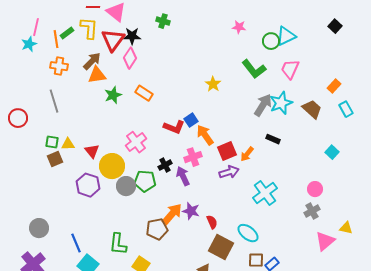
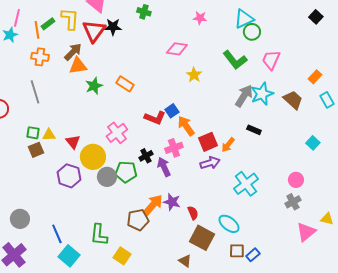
pink star: (239, 27) -> (200, 18), moved
cyan triangle: (286, 36) -> (244, 19), moved
pink diamond: (130, 58) -> (177, 49), moved, turned 65

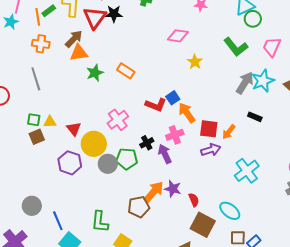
red square: (208, 142) -> (209, 129), turned 30
gray circle: (20, 219) -> (32, 206), moved

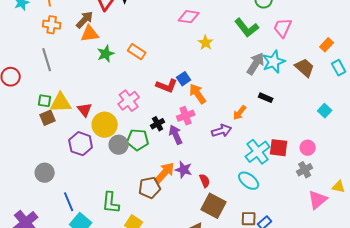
yellow triangle: (50, 122) -> (61, 103), size x1.6
red square: (209, 129) -> (279, 148), moved
gray circle: (32, 206) -> (45, 173), moved
cyan ellipse: (230, 211) -> (249, 181), moved

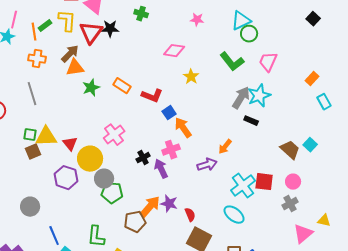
brown trapezoid: (305, 68) -> (290, 150), moved
red L-shape: (167, 86) -> (152, 96), moved
black rectangle: (266, 98) -> (251, 121), moved
green pentagon: (138, 140) -> (112, 193), moved

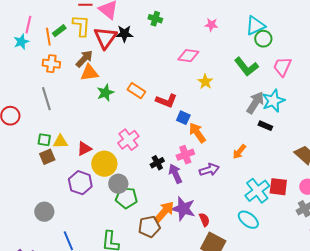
blue square: (169, 113) -> (183, 118), turned -32
yellow triangle: (46, 137) -> (60, 142), size x0.7
red triangle: (70, 144) -> (84, 149), turned 42
purple arrow: (207, 165) -> (209, 170), moved
purple star: (169, 204) -> (183, 209), size x1.4

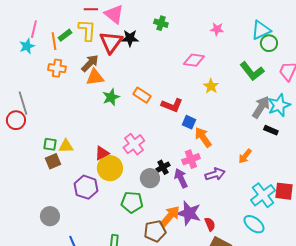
gray line: (46, 99) -> (23, 103), moved
red triangle: (84, 149) -> (102, 153), moved
gray circle: (118, 184) -> (150, 178), moved

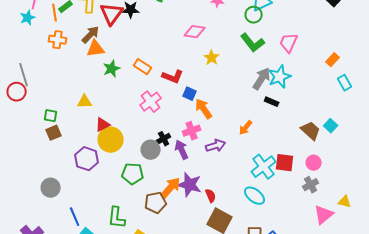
green circle: (269, 43) -> (254, 15), moved
pink cross: (134, 144) -> (151, 102), moved
yellow triangle: (66, 146) -> (85, 102), moved

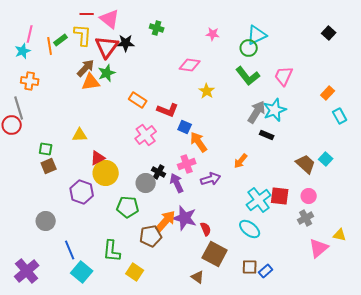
orange cross: (58, 40) -> (30, 81), moved
green star: (112, 69) -> (107, 73), moved
black cross: (164, 139) -> (159, 172), turned -32

